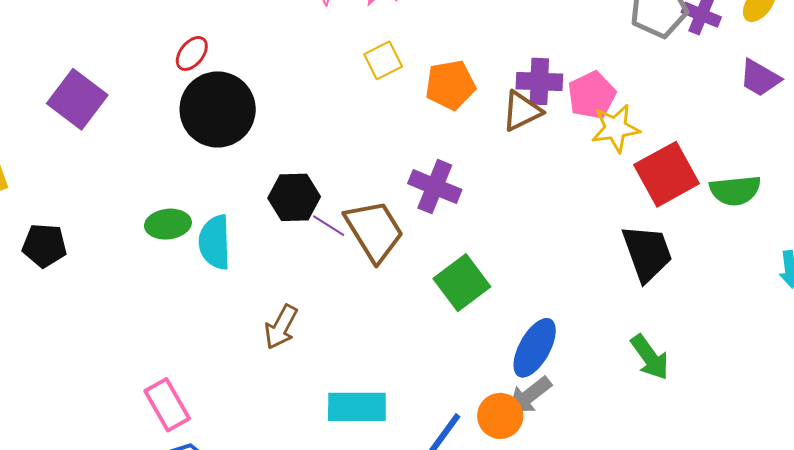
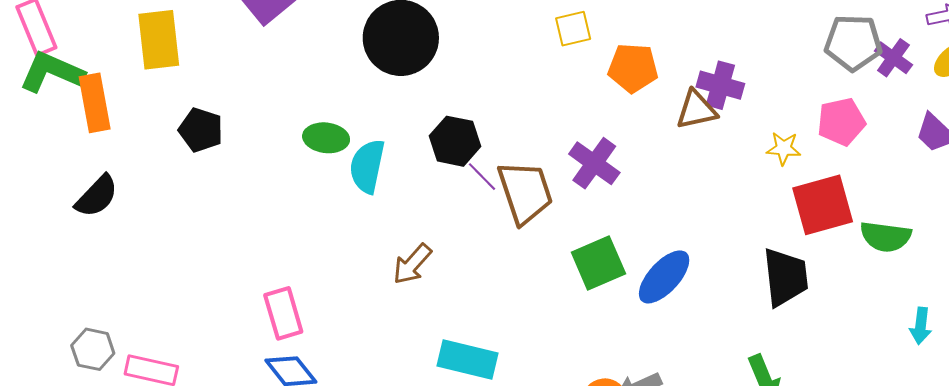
pink pentagon: (592, 95) -> (841, 122), moved
yellow star: (616, 128) -> (784, 148), size x0.7
blue ellipse: (535, 348) -> (664, 277), moved

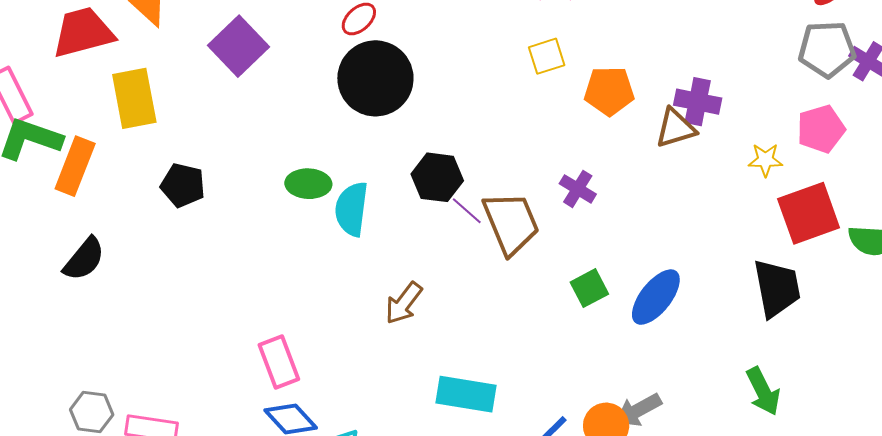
orange rectangle: (95, 103) -> (75, 166), turned 36
purple cross: (594, 163) -> (578, 189), size x0.7
green square: (598, 263) -> (589, 288), size x0.7

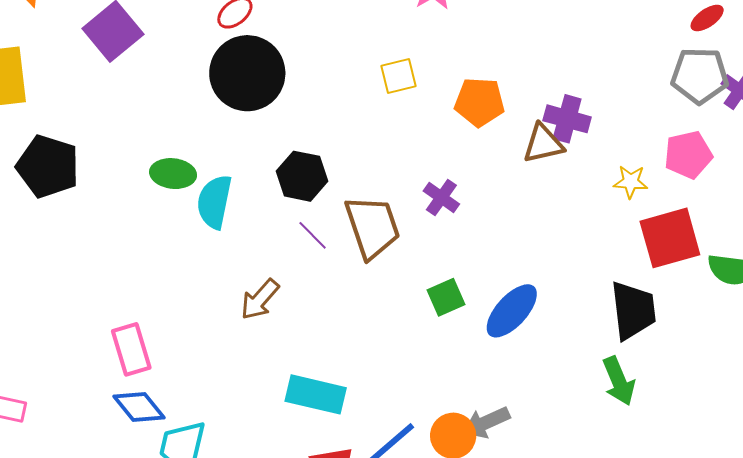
yellow square: (547, 56) -> (398, 76), moved
black pentagon: (183, 185) -> (48, 166), size x1.4
purple line: (467, 211) -> (313, 235), moved
green arrow: (763, 391) -> (619, 381), moved

